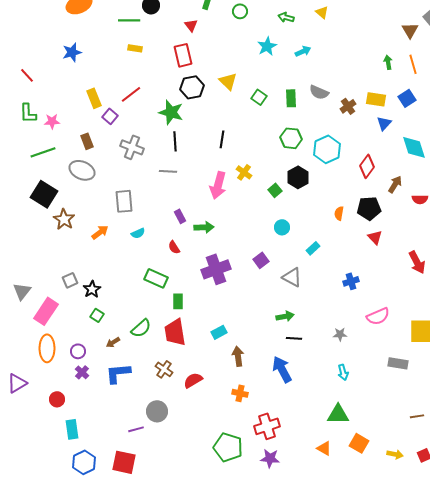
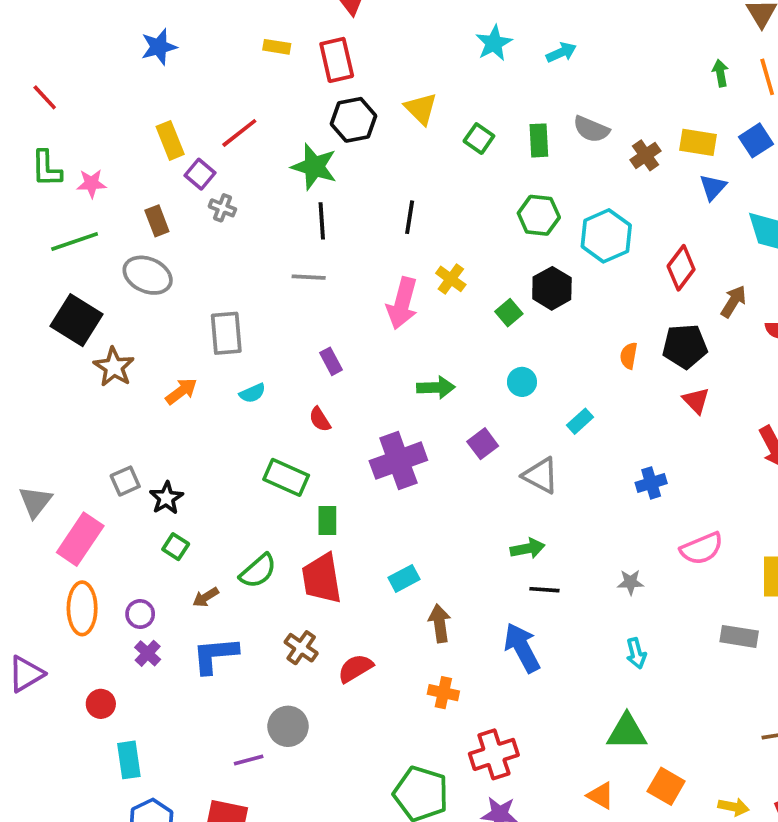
yellow rectangle: (135, 48) -> (277, 47), moved
blue star: (72, 52) -> (159, 47), moved
gray cross: (132, 147) -> (222, 208), moved, size x0.6
green arrow: (204, 227) -> (436, 388), moved

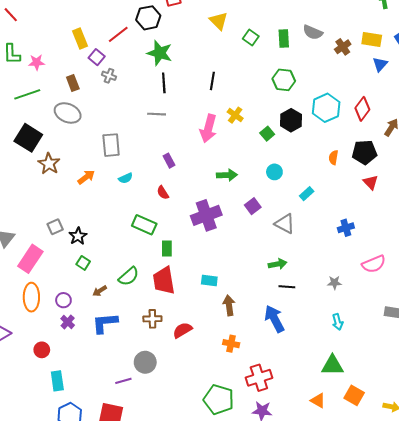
black hexagon: (354, 120) -> (148, 18), moved
cyan hexagon: (606, 236) -> (326, 108), moved
cyan rectangle: (404, 578) -> (209, 281), turned 35
brown cross: (301, 648) -> (152, 319), turned -36

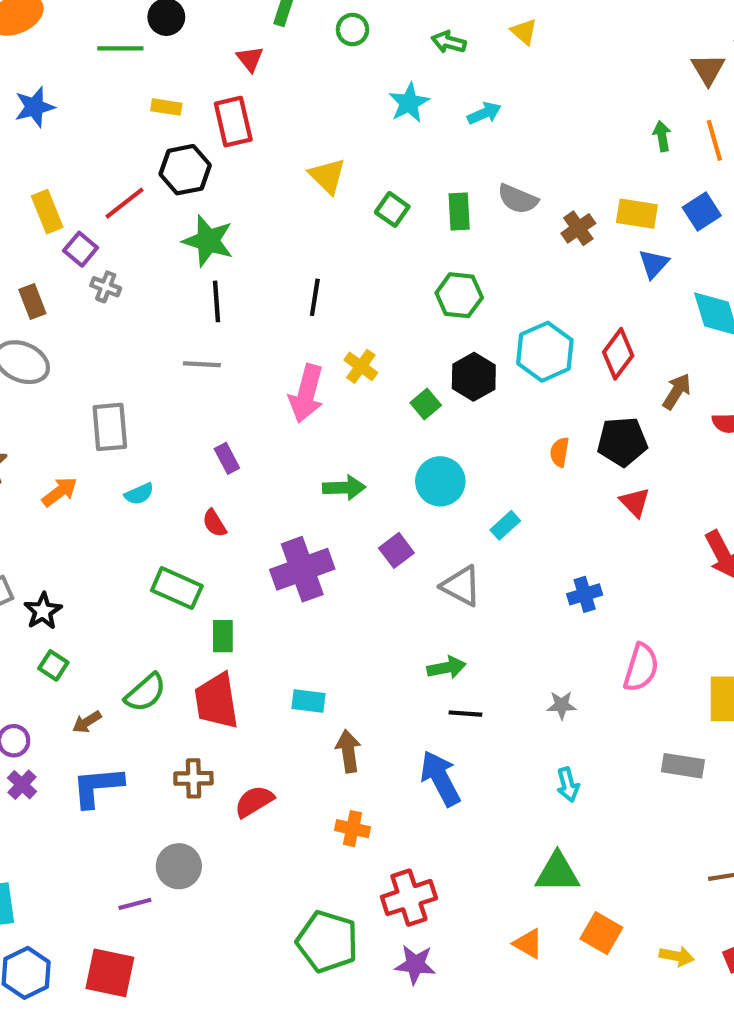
cyan circle: (274, 172) -> (440, 481), size x1.5
pink semicircle: (374, 264) -> (641, 668), turned -50

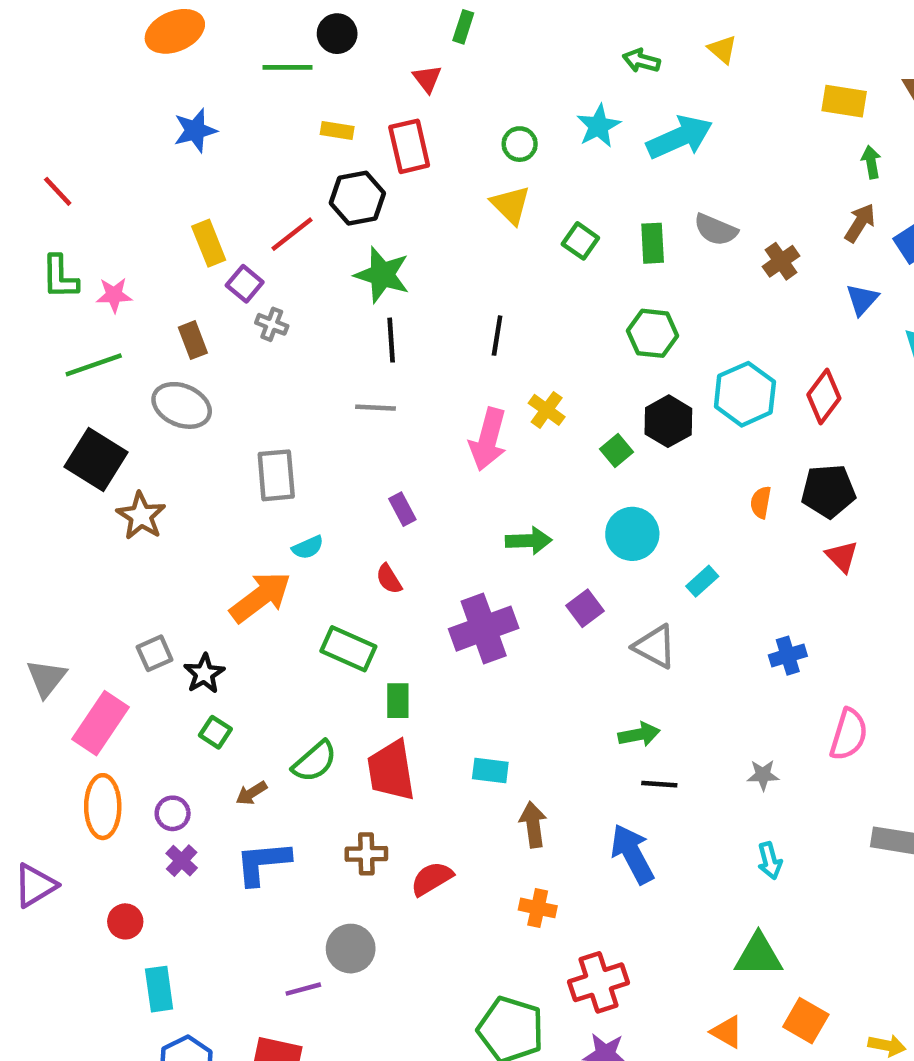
green circle: (352, 30) -> (520, 144), moved
cyan arrow: (484, 113) -> (680, 137), size x1.8
yellow rectangle: (637, 214) -> (844, 101), moved
brown arrow: (677, 391) -> (860, 223), moved
orange arrow: (60, 492) -> (260, 597), moved, size x1.6

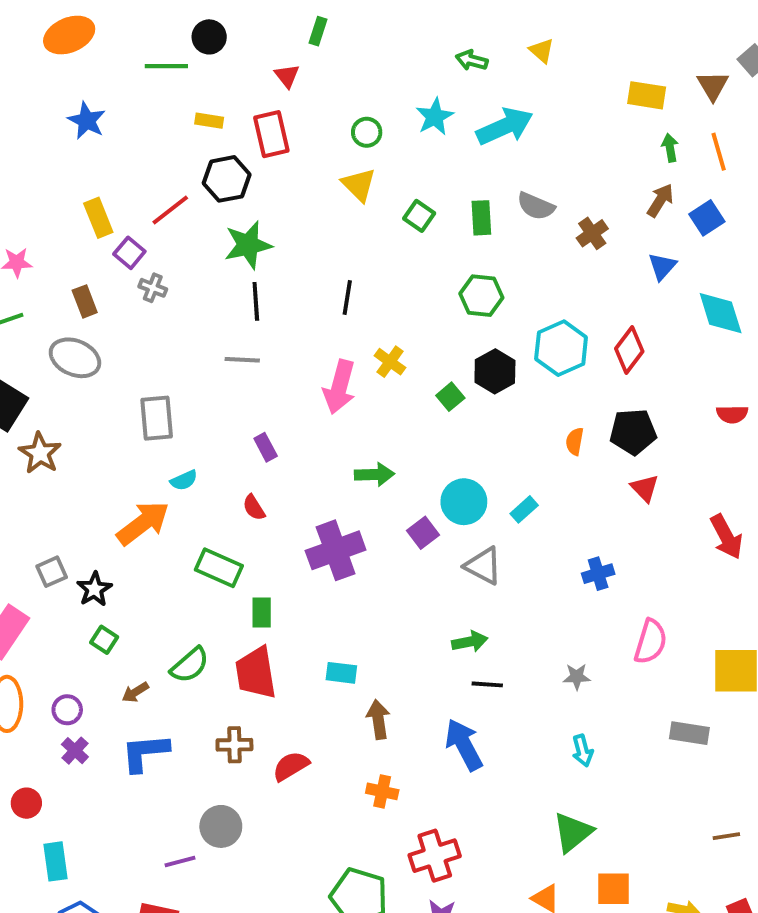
blue star: (195, 131) -> (87, 121), turned -30
green star: (382, 275) -> (248, 245), turned -30
cyan circle: (632, 534) -> (464, 502), moved
green triangle: (758, 955) -> (573, 832), turned -39
orange square: (806, 1021) -> (614, 889), turned -30

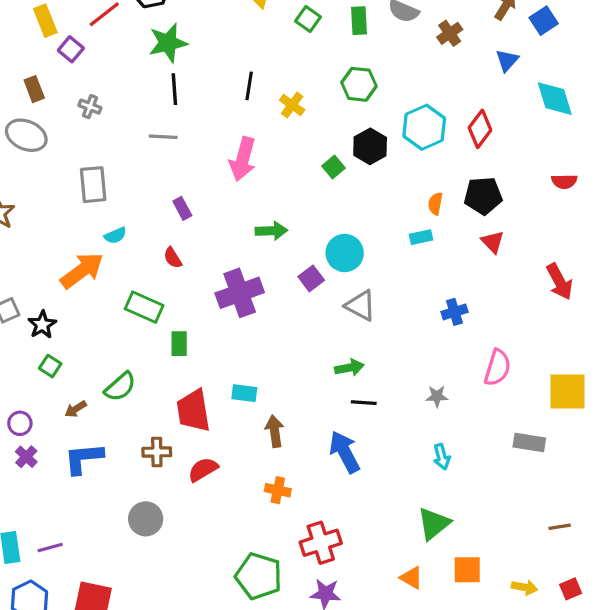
gray cross: (153, 288) -> (90, 107), moved
yellow cross: (390, 362) -> (292, 105), moved
cyan rectangle: (524, 509) -> (421, 237), moved, turned 30
red trapezoid: (256, 673) -> (193, 411), moved
purple line: (180, 861) -> (50, 547), moved

